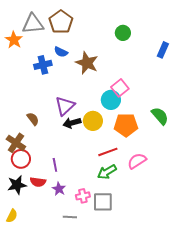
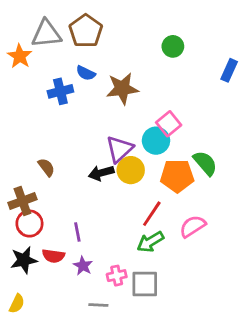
brown star: (87, 63) -> (122, 89), turned -30
purple triangle: (65, 106) -> (119, 149), moved
green semicircle: (160, 116) -> (205, 163), moved
brown cross: (16, 143) -> (22, 201), turned 36
red line: (108, 152) -> (152, 214), turned -36

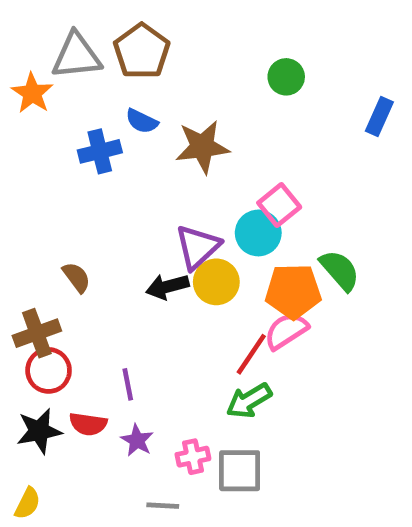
pink semicircle: (193, 226) -> (286, 331), moved

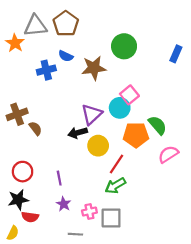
green circle: (286, 77) -> (124, 46), moved, size x1.5
yellow circle: (216, 282) -> (98, 146), moved
pink semicircle: (286, 331) -> (168, 154), moved
brown cross: (37, 333) -> (17, 114), moved
red semicircle: (88, 424) -> (30, 217), moved

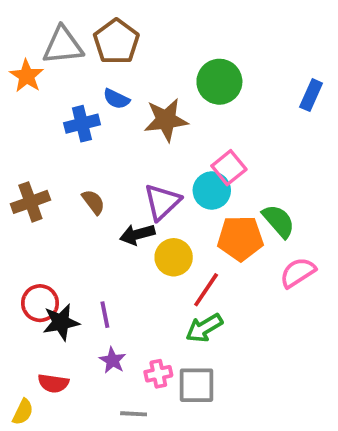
brown semicircle: (35, 128) -> (93, 202), moved
black star: (18, 200) -> (61, 322), moved

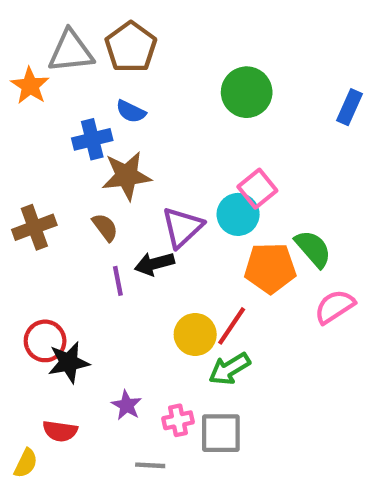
brown star: (166, 120) -> (127, 176), moved
yellow circle: (174, 257) -> (195, 335), moved
purple line: (105, 315) -> (118, 281), moved

